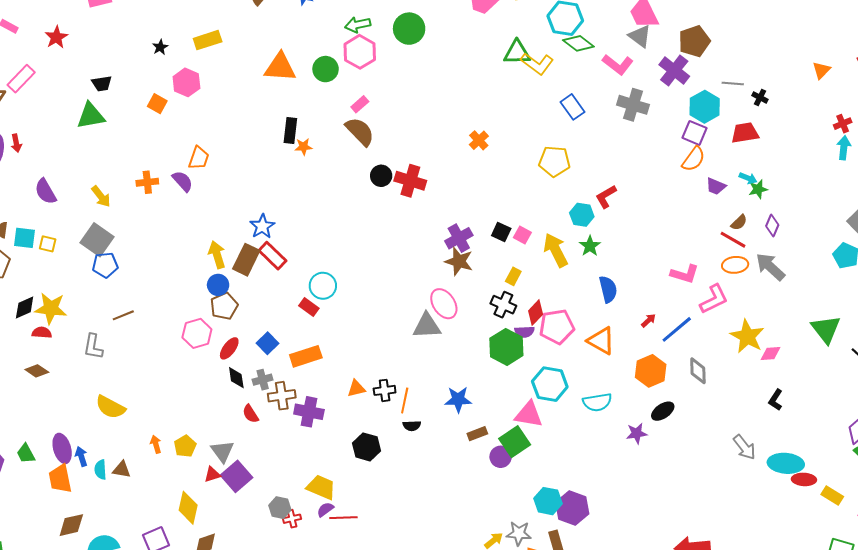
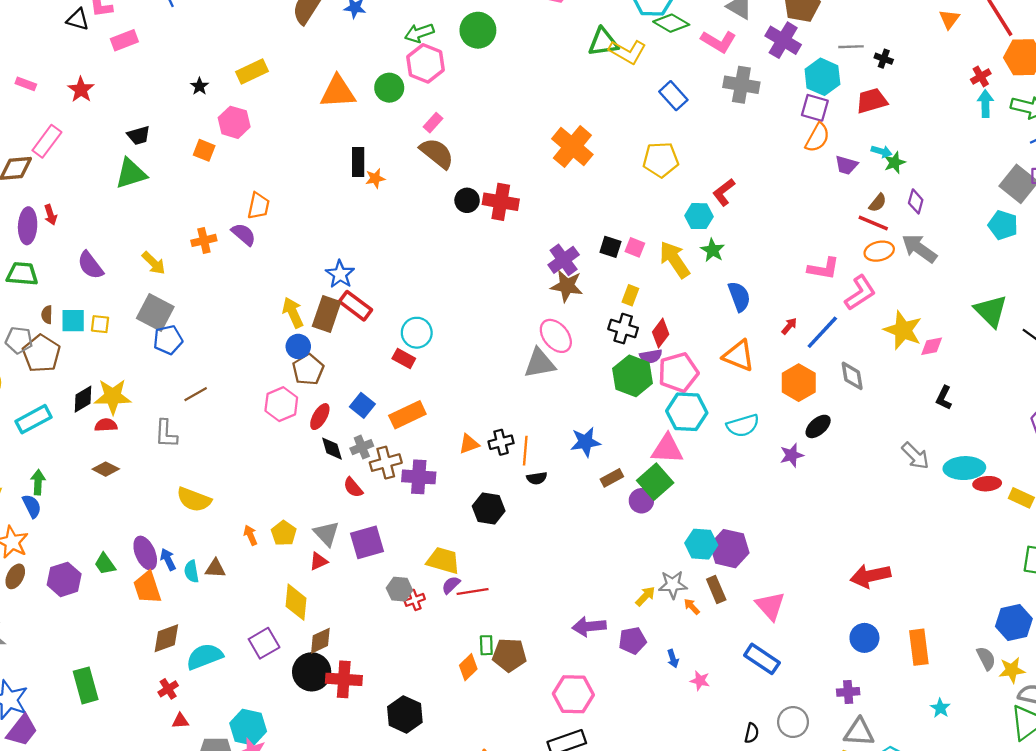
orange cross: (479, 140) -> (572, 147), size x1.8
pink pentagon: (557, 327) -> (678, 372), moved
purple square: (237, 476) -> (367, 542), moved, turned 32

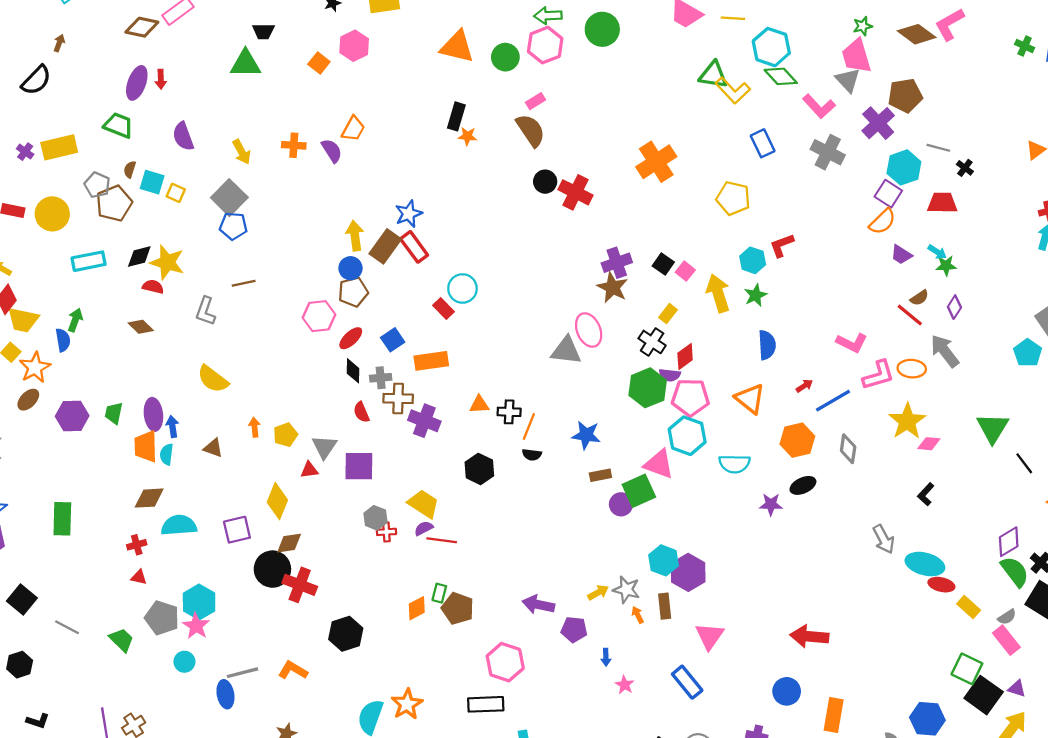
orange ellipse: (879, 251) -> (912, 369), moved
green trapezoid: (105, 564) -> (114, 413), turned 30
cyan semicircle: (191, 571) -> (167, 454), moved

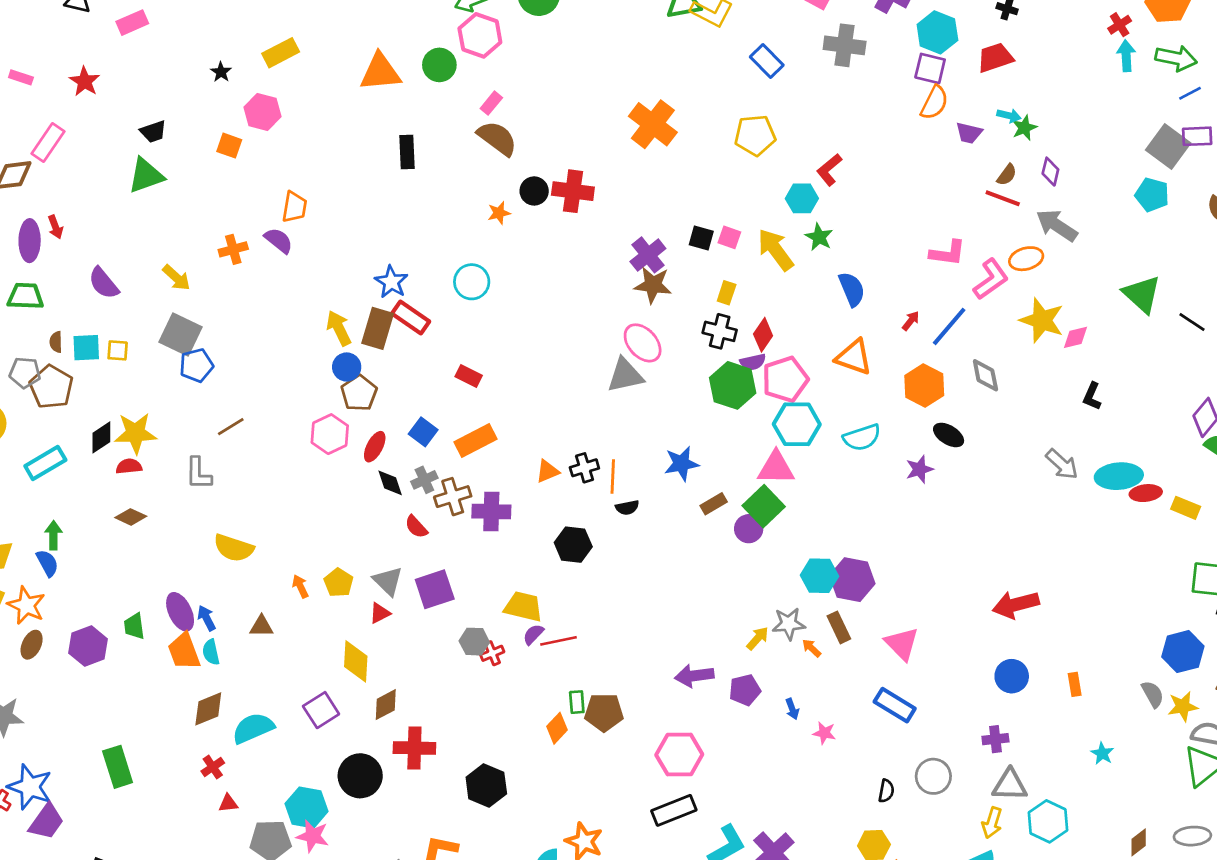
orange star: (467, 136) -> (499, 213), moved
cyan circle: (462, 288) -> (472, 282), moved
black ellipse: (803, 485) -> (949, 435), turned 75
black circle: (272, 569) -> (360, 776), moved
orange rectangle: (834, 715) -> (1075, 684), size x0.6

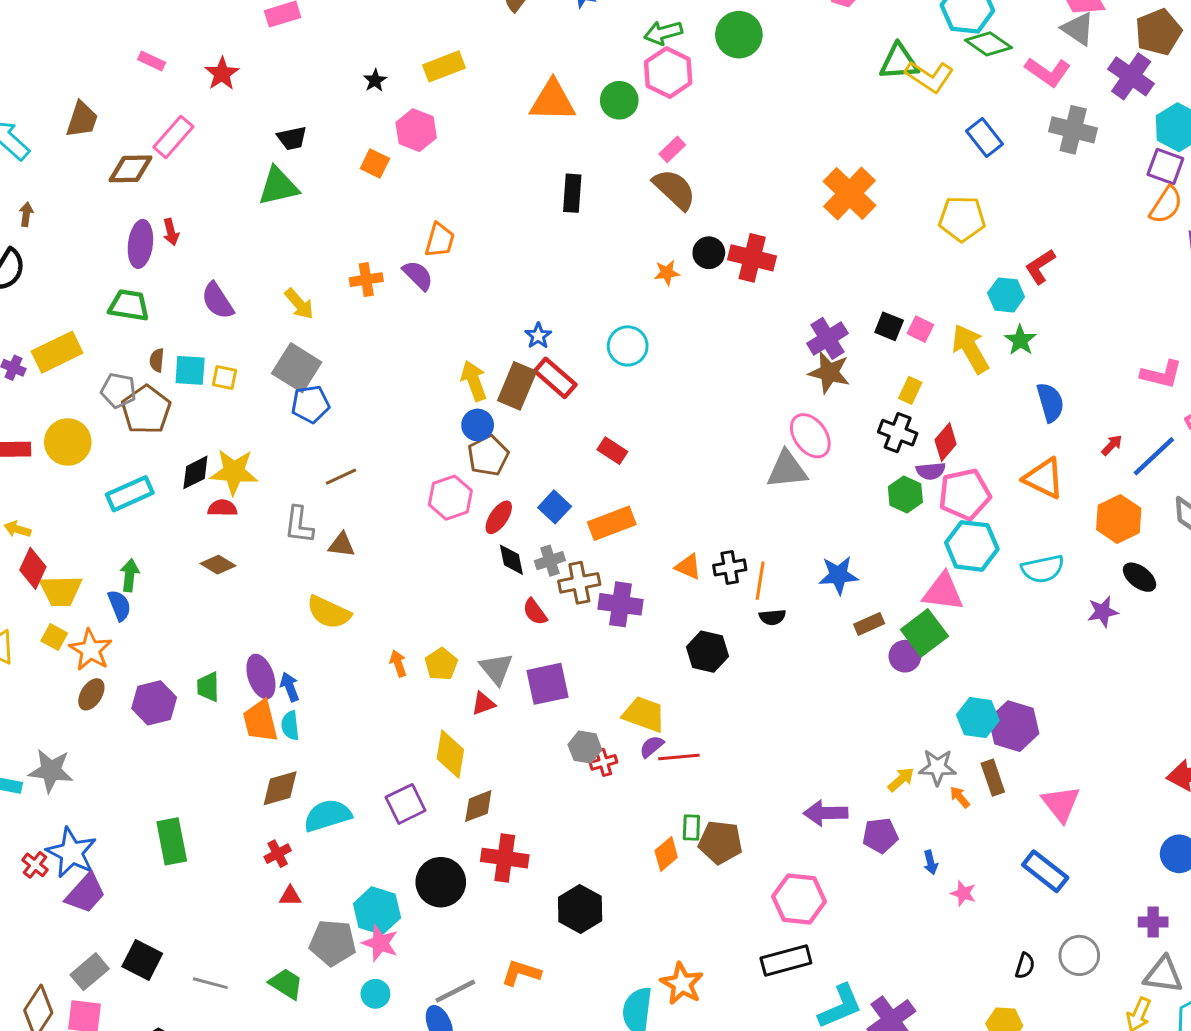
blue star: (391, 282) -> (538, 336), size x0.7
green hexagon: (733, 385) -> (905, 495), size x0.7
orange triangle: (548, 471) -> (688, 567), turned 40
brown triangle: (261, 626) -> (342, 545), moved

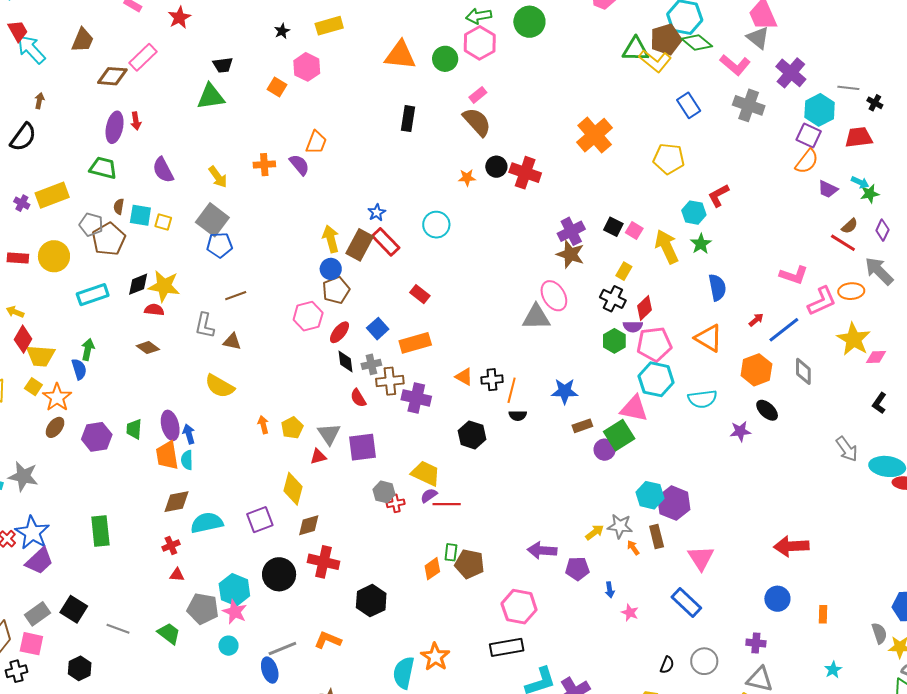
brown pentagon: (1158, 32) -> (666, 39), moved

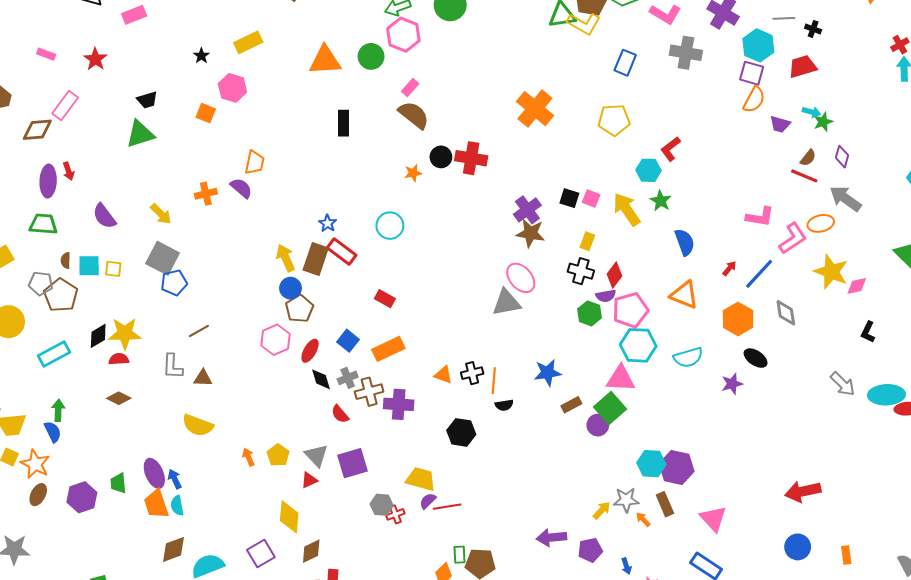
blue rectangle: (689, 105) -> (625, 63), turned 65

